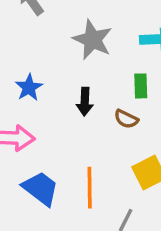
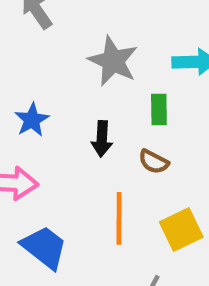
green rectangle: (141, 86) -> (159, 110), moved
orange line: (90, 188) -> (119, 218), moved

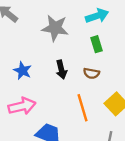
green rectangle: (159, 110) -> (97, 44), moved

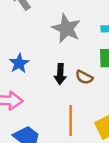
brown semicircle: (91, 73) -> (84, 77), moved

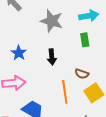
brown semicircle: (84, 77) -> (82, 74), moved

